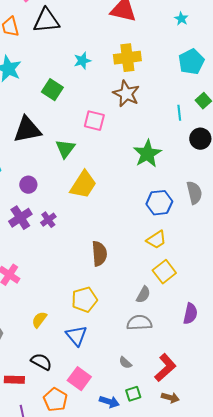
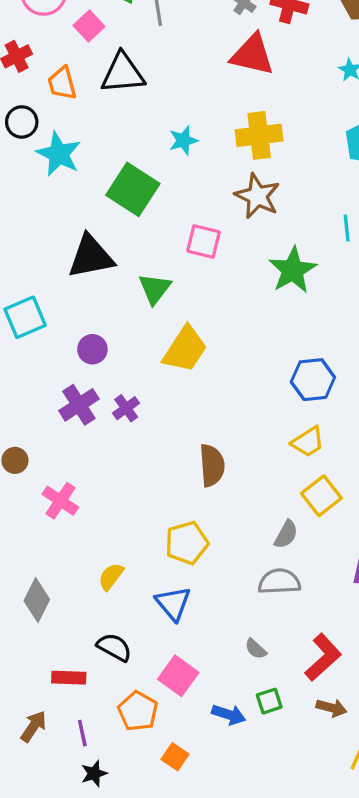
green square: (52, 90) -> (133, 189), size x1.4
green star: (147, 154) -> (293, 270), moved

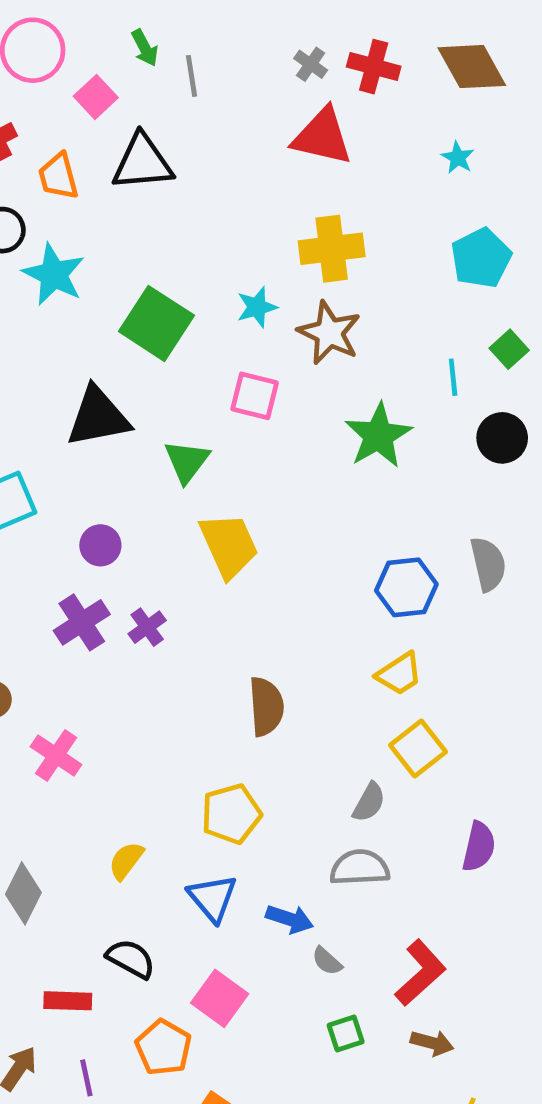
cyan star: (183, 140) -> (257, 307), moved
yellow trapezoid: (185, 349) -> (229, 545), turned -57
blue arrow: (229, 715) -> (290, 919), moved

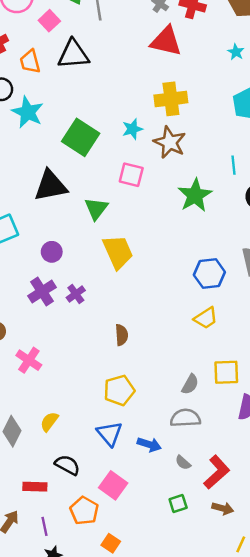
brown semicircle: (266, 706) -> (122, 335), moved, size x0.7
yellow square: (418, 749) -> (226, 372), moved, turned 36
yellow semicircle: (126, 861) -> (49, 422), moved
gray semicircle: (327, 961) -> (183, 463), moved

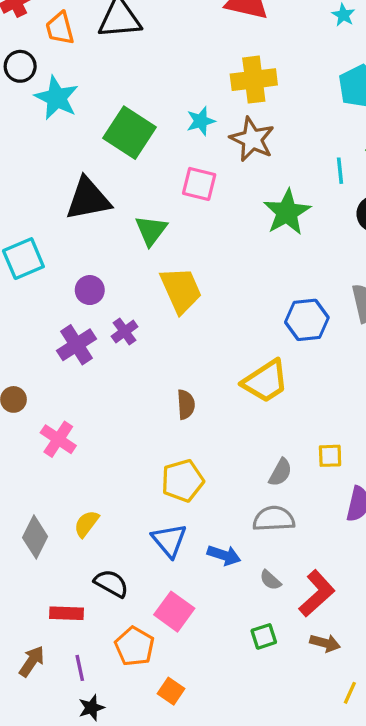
purple cross: (76, 294) -> (125, 331), moved
yellow trapezoid: (206, 318) -> (265, 381), moved, size x1.4
yellow square: (226, 372) -> (330, 456), size x0.7

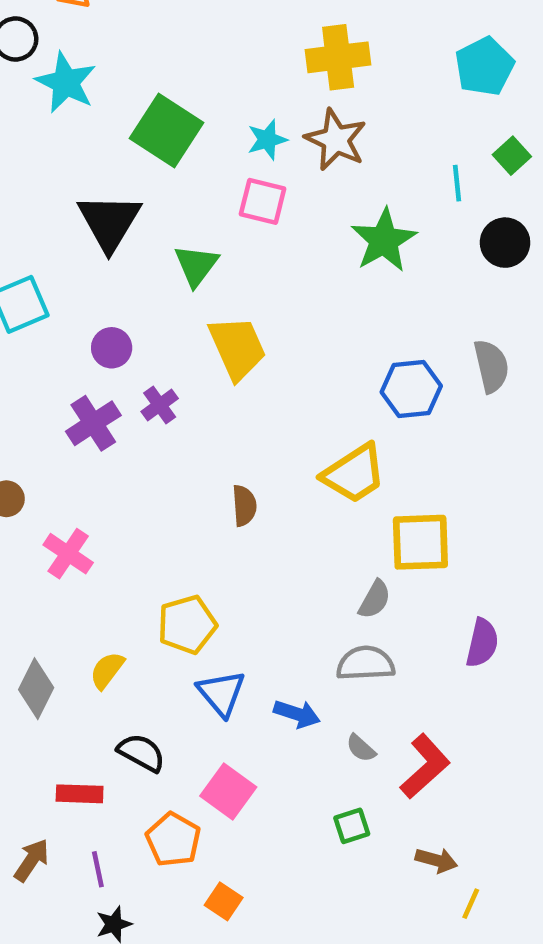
cyan star: (201, 121) -> (267, 140), moved
black triangle: (88, 199) -> (109, 222), turned -48
yellow square: (330, 456) -> (420, 542), moved, size x1.8
yellow pentagon: (183, 481) -> (187, 625), moved
brown arrow: (325, 643) -> (436, 860), moved

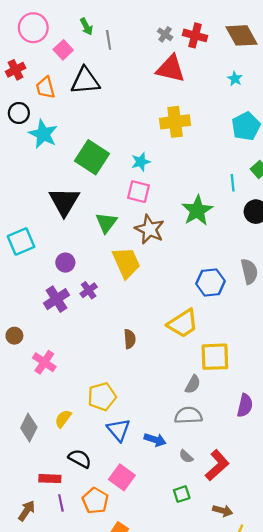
brown star: (336, 140) -> (150, 229), moved
purple line: (98, 869) -> (61, 503), moved

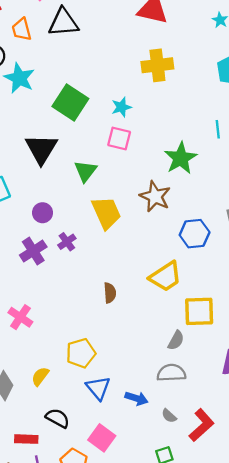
brown star: (150, 229) -> (155, 196), moved

